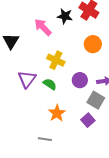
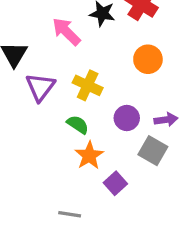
purple triangle: (27, 79) -> (40, 87), moved
orange star: (57, 113) -> (89, 156), moved
purple square: (88, 120) -> (115, 183), moved

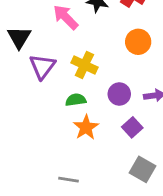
green semicircle: (78, 125) -> (76, 100), turned -42
gray square: (153, 151) -> (142, 169), moved
purple square: (115, 183) -> (132, 127), moved

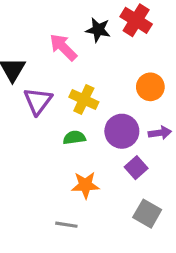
orange circle: (138, 42) -> (150, 87), moved
purple circle: (119, 94) -> (122, 131), size x1.4
orange star: (86, 127) -> (85, 185), moved, turned 30

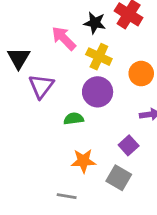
yellow cross: (84, 100) -> (99, 57), moved
purple circle: (122, 131) -> (98, 92), moved
gray square: (147, 214) -> (119, 178), moved

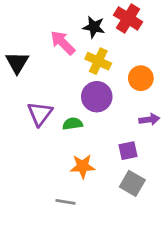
purple triangle: (41, 86) -> (40, 114), moved
purple square: (129, 145) -> (128, 151), turned 30
gray square: (119, 178) -> (132, 183), moved

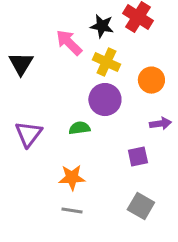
purple triangle: (40, 114) -> (28, 134), moved
orange star: (83, 166) -> (72, 178), moved
gray square: (132, 183) -> (141, 206), moved

